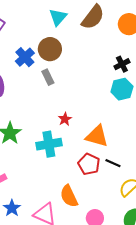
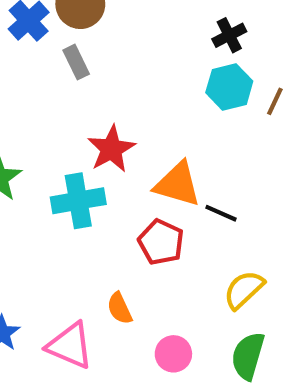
red star: (65, 119) -> (111, 149), size x1.6
black line: (113, 163) -> (221, 213), moved
orange semicircle: (69, 196) -> (120, 308), size x0.7

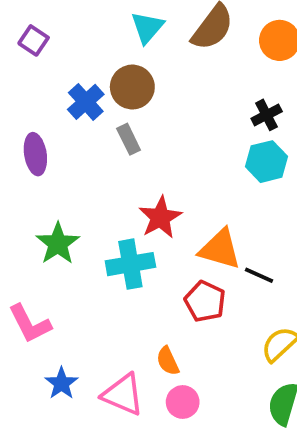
pink circle: (173, 354) -> (183, 402), moved

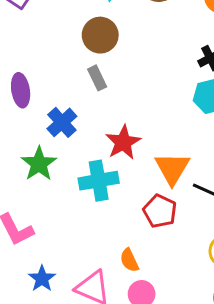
blue cross: (86, 102) -> (62, 122), moved
orange triangle: (220, 249) -> (172, 168), turned 45

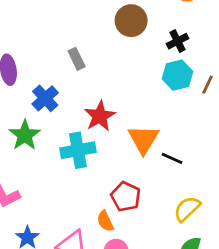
brown circle: (100, 35) -> (131, 21), moved
red pentagon: (160, 211) -> (126, 197), moved

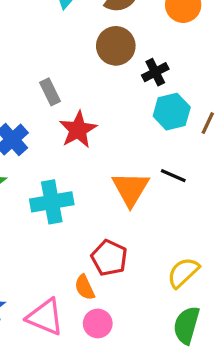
black cross: (177, 41) -> (155, 72), moved
red star: (100, 116) -> (78, 130), moved
black line: (172, 158) -> (173, 176), moved

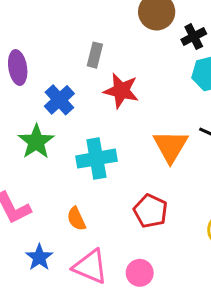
gray rectangle: (50, 92) -> (95, 55), turned 40
red star: (78, 130) -> (121, 91), turned -30
orange semicircle: (85, 287) -> (76, 219), moved

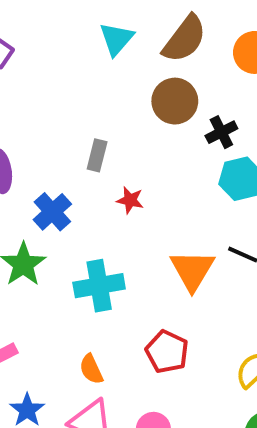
red star: (121, 91) -> (130, 200), size x0.6
orange semicircle: (76, 219) -> (91, 369), moved

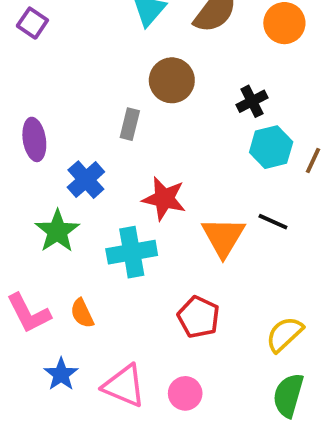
brown circle: (175, 101) -> (172, 80), moved
red star: (130, 200) -> (164, 199), moved, size x1.6
orange semicircle: (91, 369) -> (82, 313), moved

